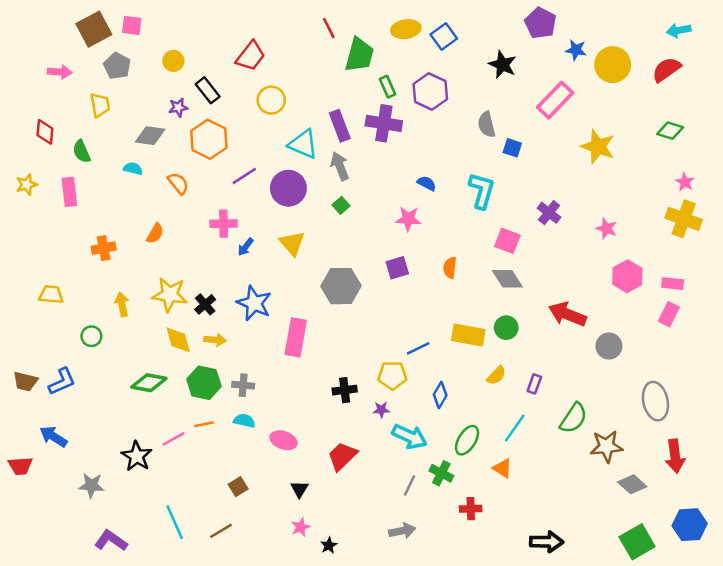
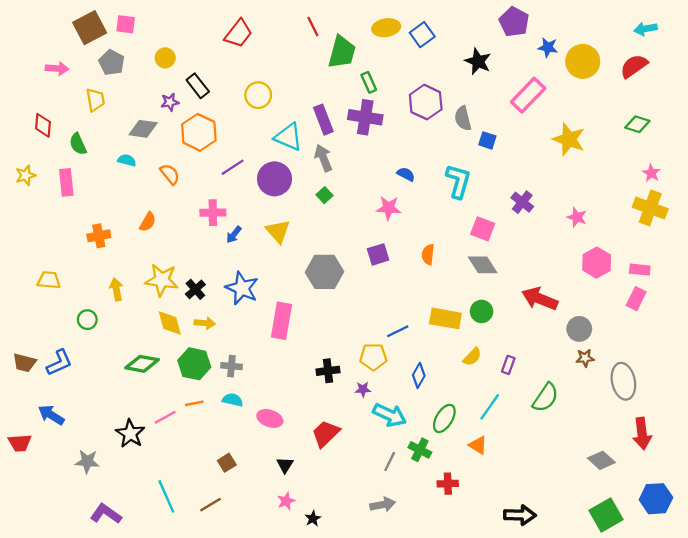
red trapezoid: (250, 56) -> (238, 33), moved
purple hexagon: (430, 92) -> (426, 102), moved
brown star: (606, 446) -> (585, 358), moved, size x0.6

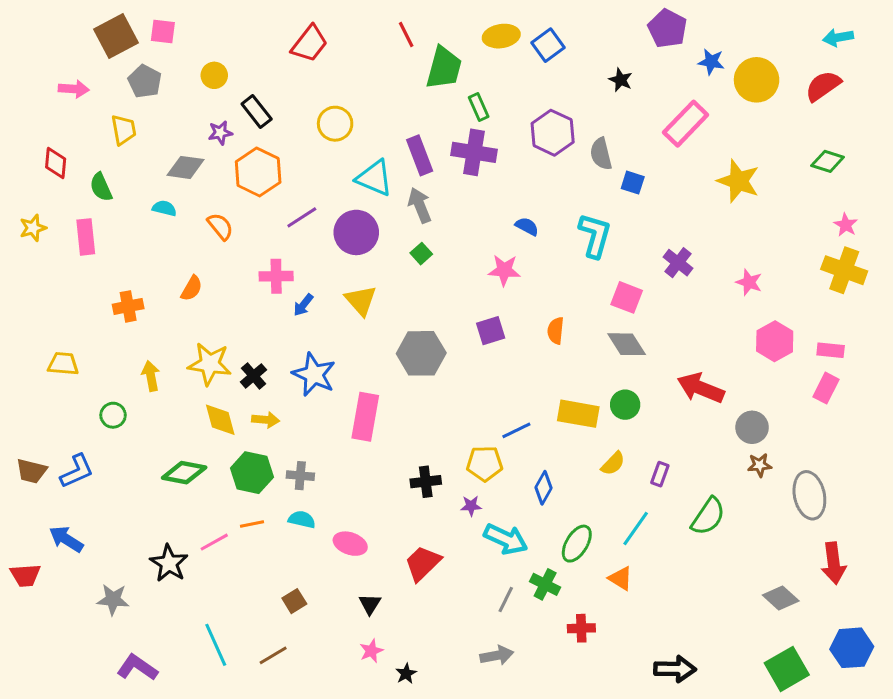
black star: (478, 61) -> (621, 80), size x0.7

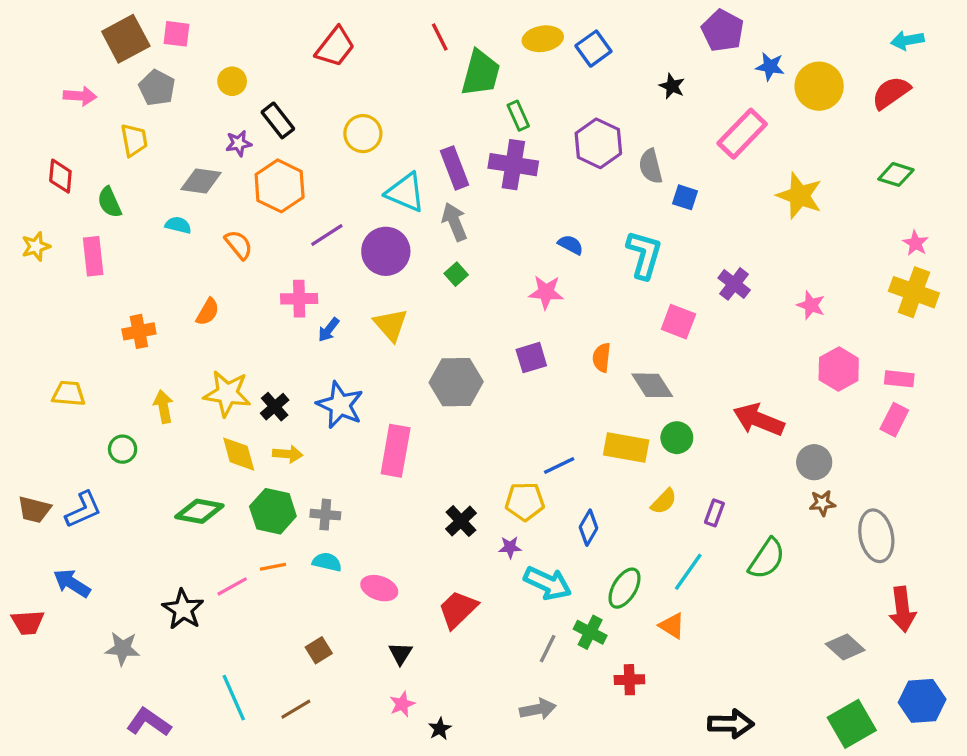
gray diamond: (627, 344) -> (652, 385), moved
black cross: (426, 482) -> (461, 521), turned -36

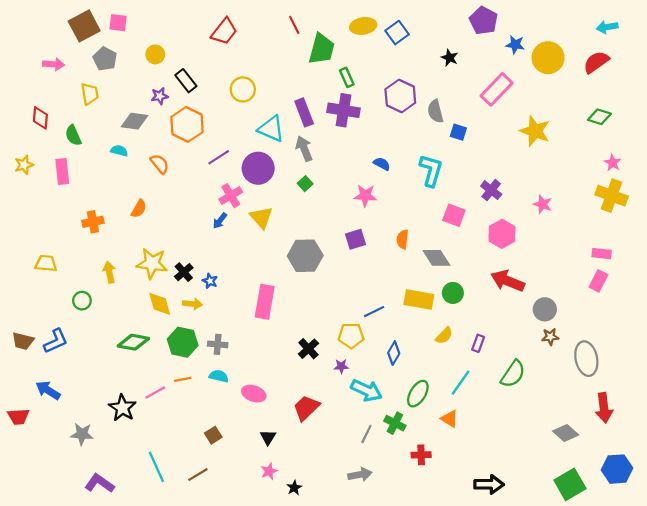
pink cross: (299, 299) -> (231, 196), moved, turned -30
pink hexagon: (839, 369) -> (502, 234), moved
blue star: (340, 405) -> (210, 281), moved, size x0.5

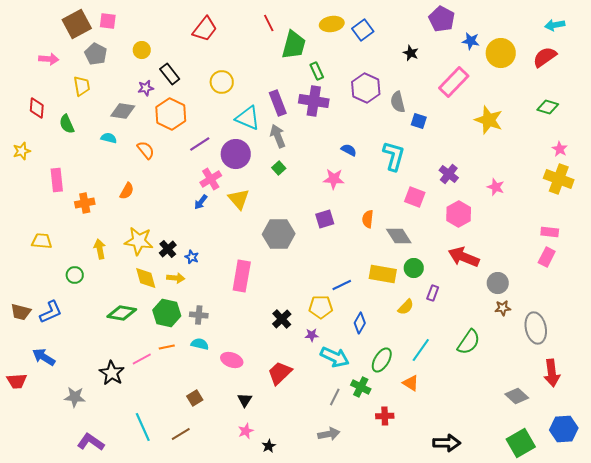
pink rectangle: (62, 171) -> (57, 180), moved
purple rectangle: (478, 343) -> (433, 293), moved

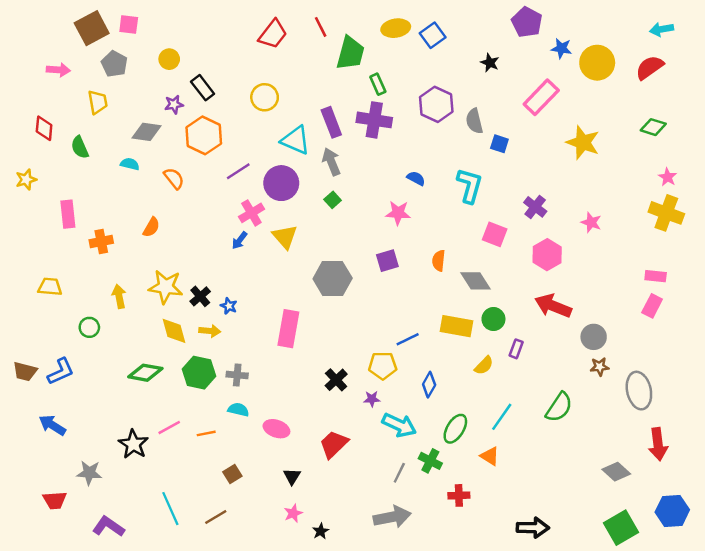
red trapezoid: (205, 29) -> (273, 34), moved
orange line: (167, 347) -> (206, 433), moved
red trapezoid: (17, 381) -> (55, 500), moved
gray arrow: (329, 434) -> (392, 517), size x1.4

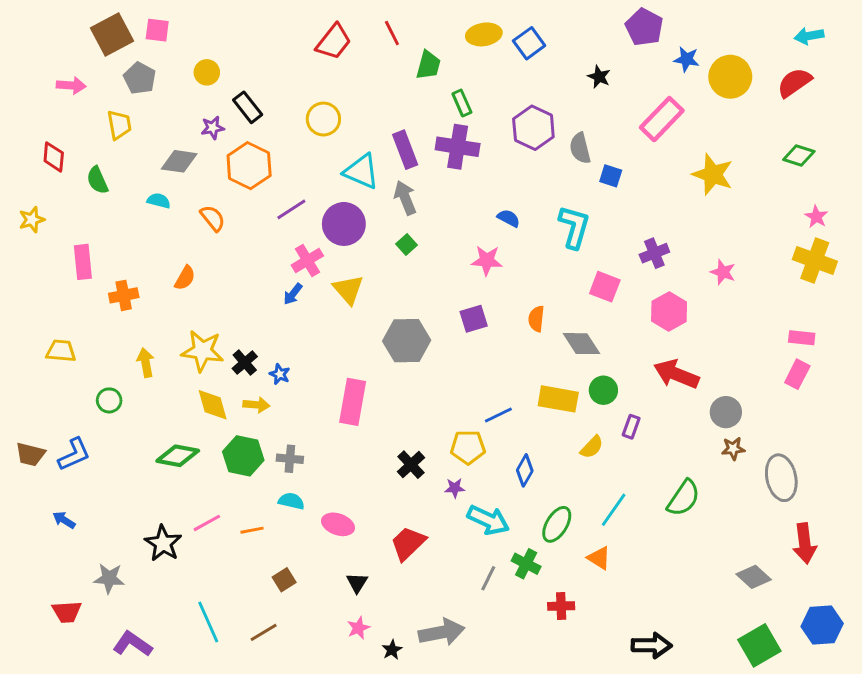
green trapezoid: (350, 53) -> (428, 65), size x0.7
purple cross: (535, 207) -> (654, 253), turned 30
blue arrow: (52, 425) -> (64, 520), size x0.7
gray arrow: (392, 517) -> (442, 632), moved

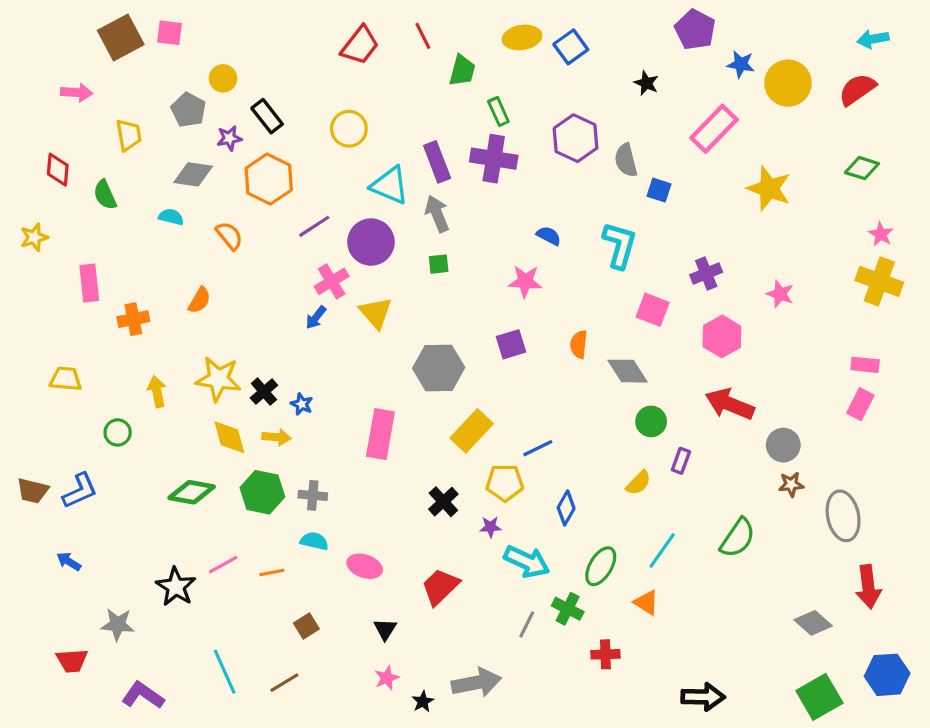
gray pentagon: (140, 78) -> (188, 110), moved
green square: (407, 244) -> (439, 264), turned 36
yellow rectangle: (558, 399) -> (472, 431), moved, turned -57

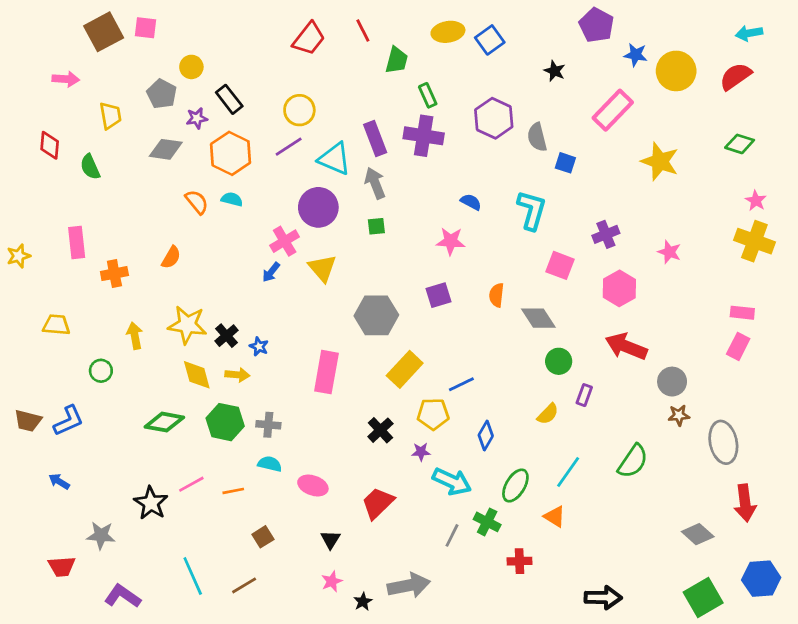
cyan semicircle: (171, 217) -> (232, 199), moved
purple line: (314, 226) -> (289, 147), moved
yellow star: (34, 237) -> (19, 256), moved

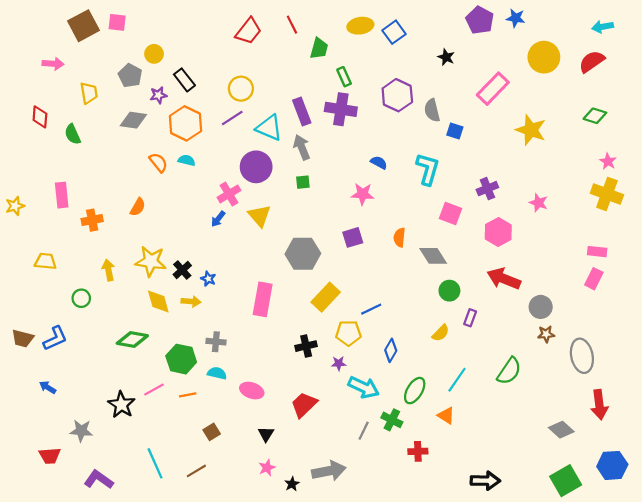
blue star: (636, 55) -> (516, 18), moved
green hexagon: (225, 422) -> (181, 359), moved
black cross: (380, 430) -> (306, 346), turned 30

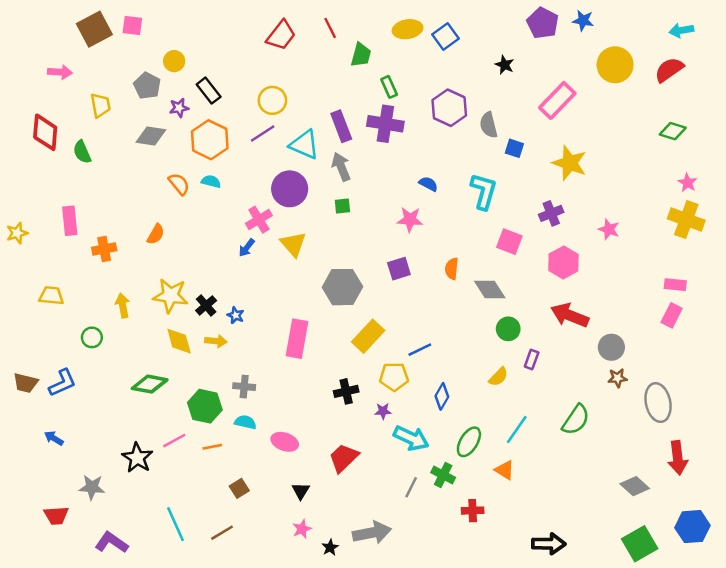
red diamond: (40, 117) -> (45, 132), size x1.4
yellow star: (531, 130) -> (570, 163), moved

